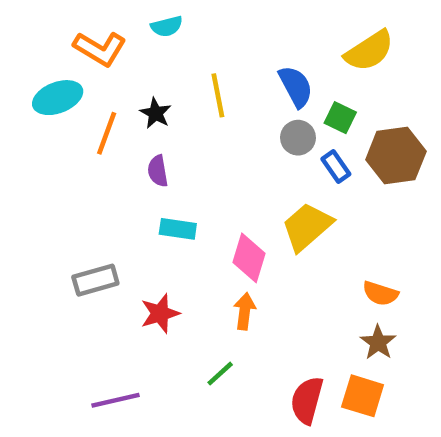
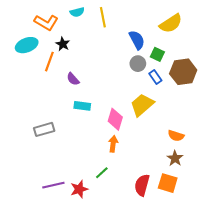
yellow line: (218, 95) -> (103, 17), moved
black star: (156, 113) -> (63, 44), moved
purple semicircle: (158, 171) -> (73, 79), turned -32
red star: (160, 313) -> (79, 189), moved

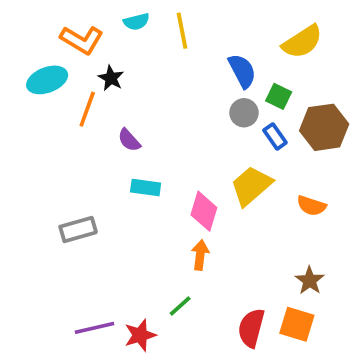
orange semicircle: (176, 136) -> (311, 206), moved

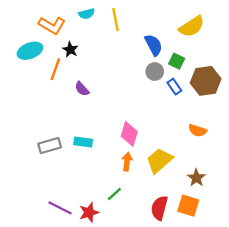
yellow trapezoid: (251, 186) -> (159, 160), moved
cyan rectangle: (146, 188) -> (83, 142), moved
purple line: (94, 328) -> (60, 208), turned 40

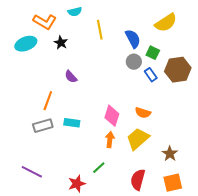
yellow line: (115, 20) -> (100, 30), moved
orange line: (55, 69) -> (48, 101), moved
orange semicircle: (197, 130) -> (143, 113), moved
orange square: (188, 206) -> (173, 183), moved, turned -30
purple line: (60, 208) -> (32, 172), moved

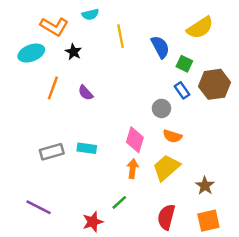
gray circle: (134, 62) -> (161, 108), moved
orange line: (48, 101) -> (53, 88), moved

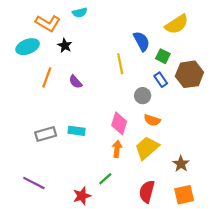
yellow line: (120, 36) -> (120, 64), moved

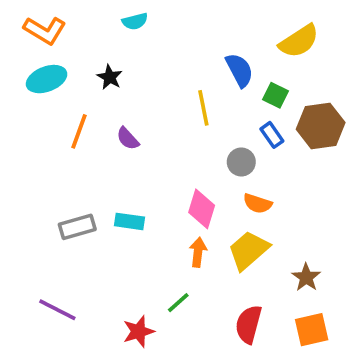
orange L-shape: (48, 23) -> (45, 30), moved

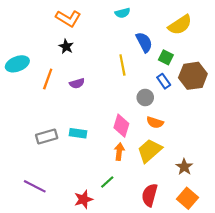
cyan semicircle: (135, 21) -> (122, 13), moved
orange L-shape: (45, 30) -> (68, 18), moved
cyan ellipse: (47, 79) -> (17, 64), moved
purple semicircle: (128, 139) -> (77, 83), turned -64
orange square: (312, 330) -> (188, 198), turned -36

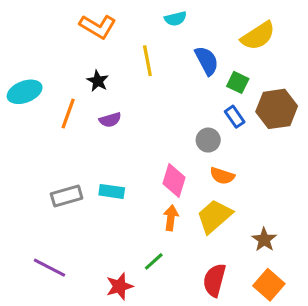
black star: (66, 47) -> (98, 81), moved
yellow line: (122, 65) -> (147, 61), moved

